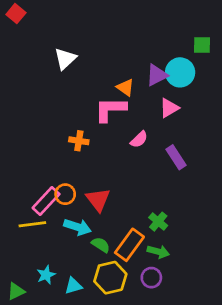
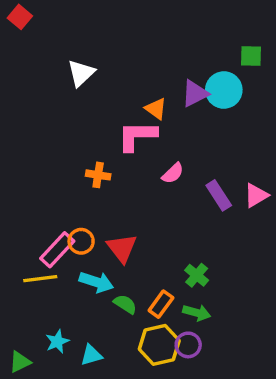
pink triangle: (169, 108) -> (256, 195), moved
orange rectangle: (129, 245) -> (161, 304), size x0.7
yellow hexagon: (110, 278) -> (159, 345), moved

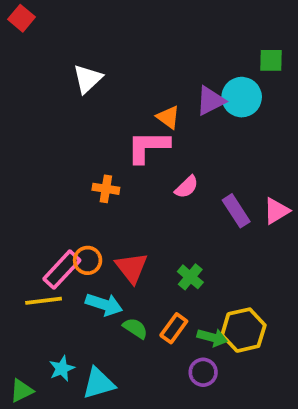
green cross: (197, 275) -> (190, 277), moved
yellow hexagon: (159, 345) -> (243, 330), moved
cyan triangle: (91, 355) -> (99, 383), size x1.4

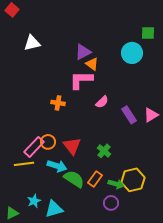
white triangle: (88, 79) -> (32, 43), moved, turned 30
purple triangle: (210, 101) -> (83, 52), moved
green semicircle: (135, 328) -> (74, 179), size x1.5

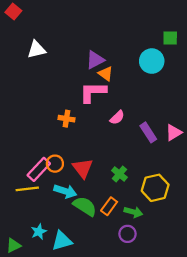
yellow hexagon: (133, 180) -> (155, 188), moved

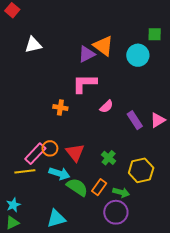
orange triangle: (106, 74) -> (103, 46), moved, size x1.5
cyan star: (39, 232) -> (13, 205), moved
purple circle: (127, 234) -> (116, 212), size x1.5

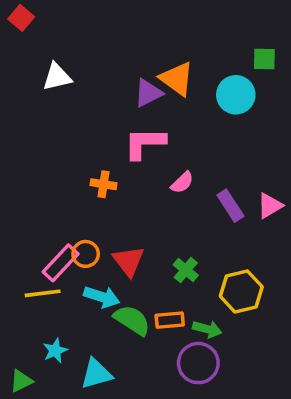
orange rectangle: (99, 187) -> (170, 320), turned 49
cyan star: (13, 205) -> (55, 351), moved

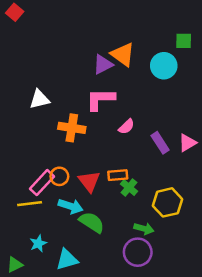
white triangle: (57, 77) -> (39, 99), moved
orange cross: (103, 184) -> (72, 128), size x1.5
orange rectangle: (170, 320) -> (118, 175), moved

